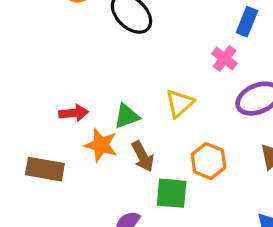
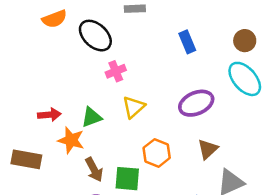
blue rectangle: (247, 22) -> (187, 42), turned -45
pink cross: (224, 58) -> (116, 71), moved, turned 30
brown arrow: (143, 156) -> (94, 170), moved

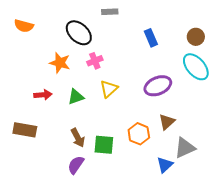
orange semicircle: (54, 19) -> (24, 26), moved, turned 36
orange star: (71, 140) -> (60, 63), moved
orange hexagon: (157, 153) -> (139, 134), moved

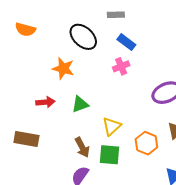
blue rectangle: (151, 38) -> (126, 42), moved, turned -30
pink cross: (95, 61) -> (121, 66), moved
yellow triangle: (109, 89) -> (112, 126), moved

